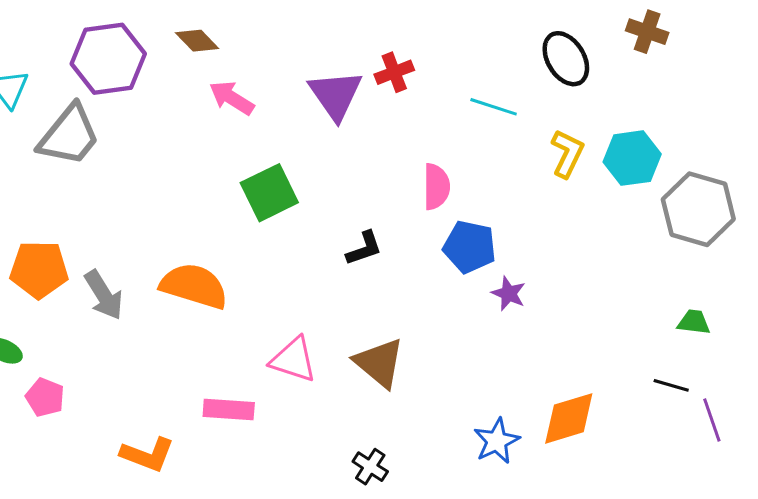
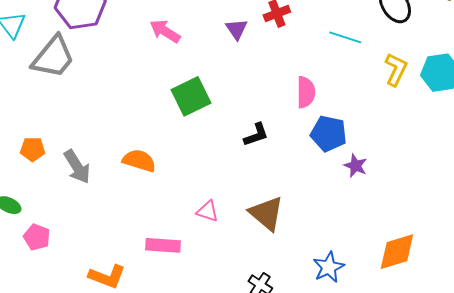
purple triangle: (336, 95) -> (237, 29), size x0.6
orange pentagon: (39, 269) -> (33, 149), size x0.6
orange semicircle: (194, 286) -> (139, 161), size x0.7
pink triangle: (293, 360) -> (208, 211), size x0.7
blue star: (497, 441) -> (329, 267), moved

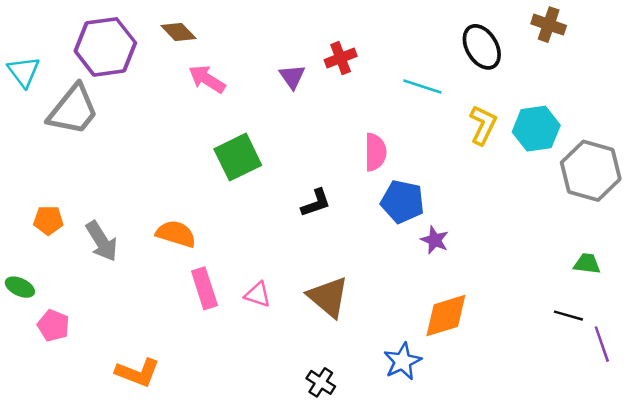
pink rectangle: (163, 245) -> (204, 288), moved, turned 68
orange diamond: (397, 252) -> (446, 316), moved

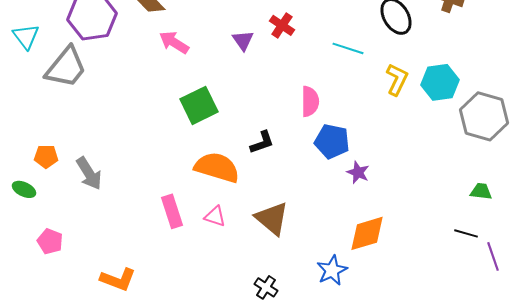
red cross: (341, 58) -> (282, 25), turned -35
orange semicircle: (176, 234) -> (217, 167), moved, size x1.4
green ellipse: (20, 287) -> (24, 189), moved

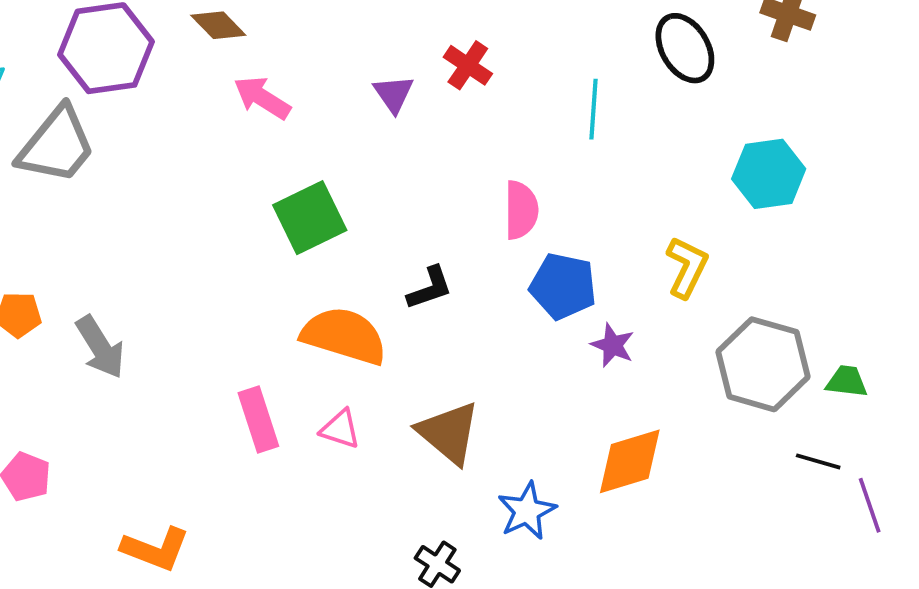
cyan line: (348, 48) -> (594, 109), turned 76
yellow L-shape: (397, 79) -> (687, 267), moved
gray hexagon: (484, 116) -> (763, 364), moved
blue star: (332, 270) -> (527, 511), moved

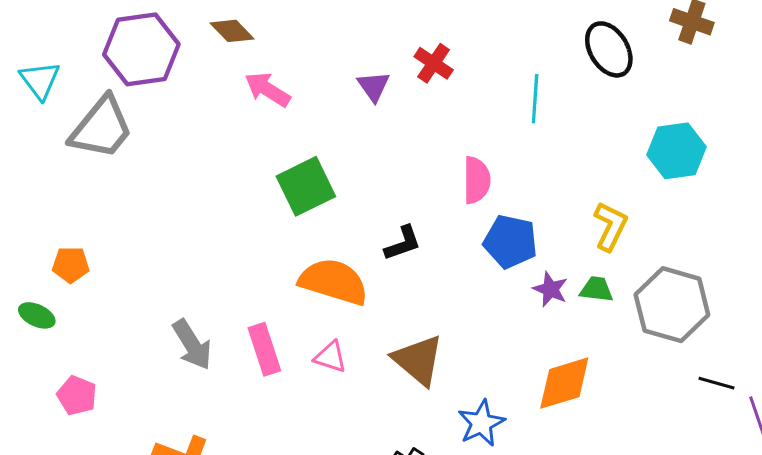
gray arrow: (100, 347) -> (192, 345), moved
green trapezoid: (847, 381) -> (597, 289), moved

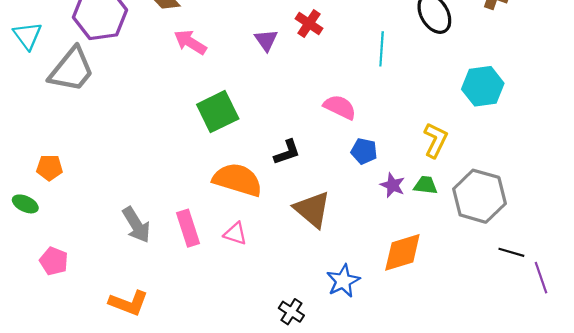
pink semicircle: (477, 180) -> (340, 107), turned -64
blue pentagon: (510, 242) -> (364, 151), size x0.7
brown triangle: (418, 360) -> (312, 209), moved

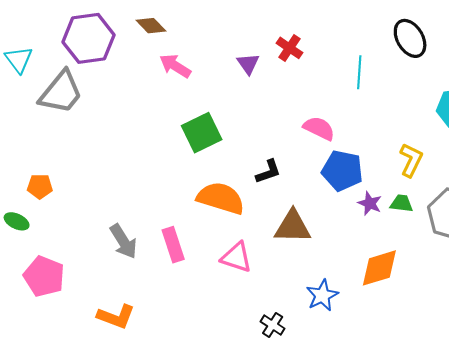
blue pentagon: (364, 151) -> (342, 171), size x1.6
brown triangle: (312, 209) -> (293, 227), turned -39
pink triangle: (235, 234) -> (237, 257), moved, size x1.4
pink pentagon: (54, 261) -> (44, 276), size x1.5

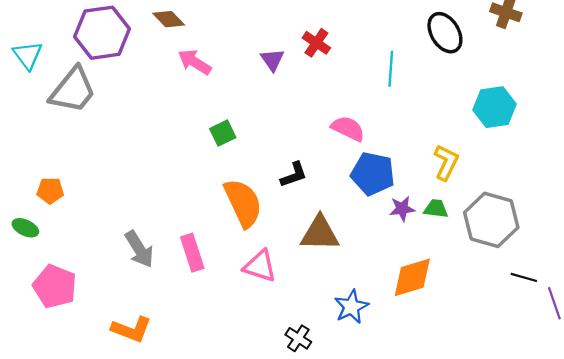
green square: (202, 133) -> (223, 133), size x0.6
orange semicircle: (221, 198) -> (243, 203), turned 48
purple star: (370, 203) -> (402, 209), turned -30

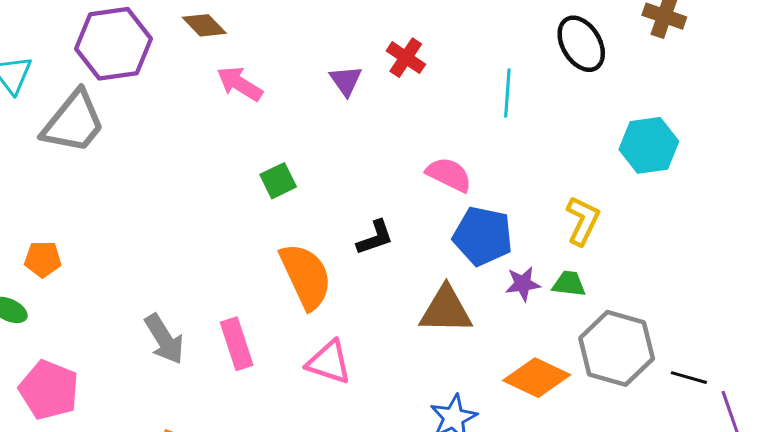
gray hexagon: (491, 220) -> (617, 348), moved
brown triangle: (320, 233) -> (446, 310), moved
orange diamond: (412, 277) -> (537, 378), turned 42

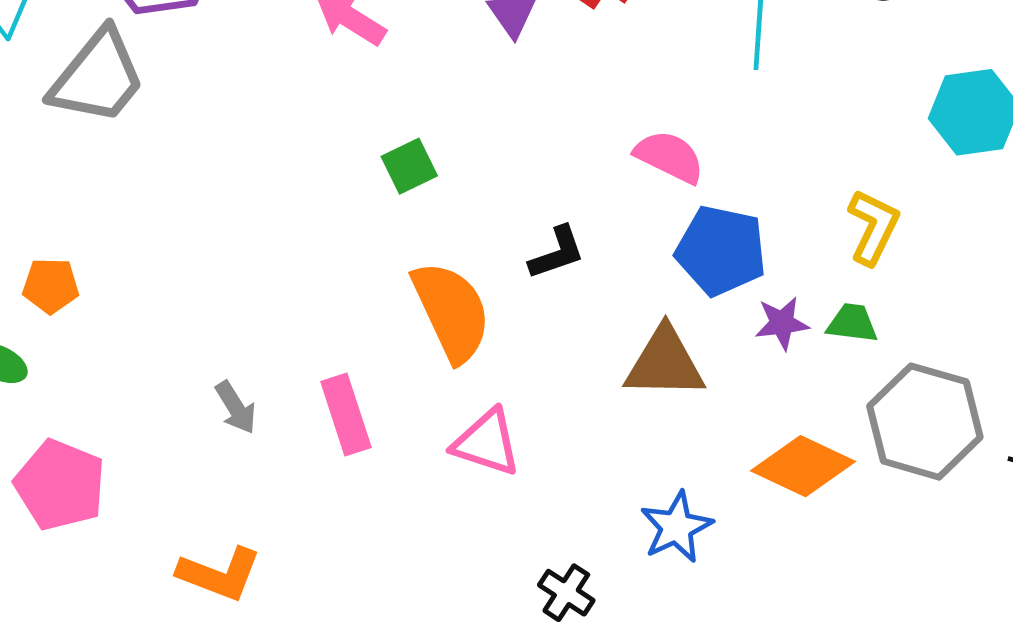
gray arrow: (164, 339) -> (236, 408), size x0.7

